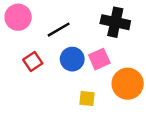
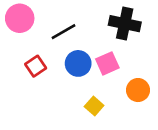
orange circle: (128, 84) -> (138, 90), size x0.7
yellow square: (87, 98) -> (94, 106), turned 35

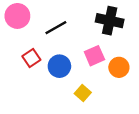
blue circle: (78, 63) -> (59, 66), moved
orange circle: (138, 90) -> (119, 67), moved

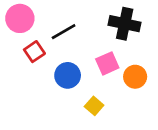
red square: (31, 58) -> (34, 52), moved

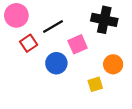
pink square: (107, 63) -> (78, 44), moved
yellow square: (94, 106) -> (95, 84), moved, turned 32

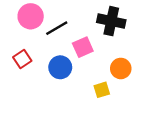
pink circle: (16, 15) -> (31, 16), moved
red square: (29, 43) -> (22, 59), moved

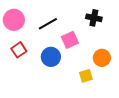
pink circle: (31, 16) -> (14, 20), moved
black cross: (111, 21) -> (94, 18), size x0.7

